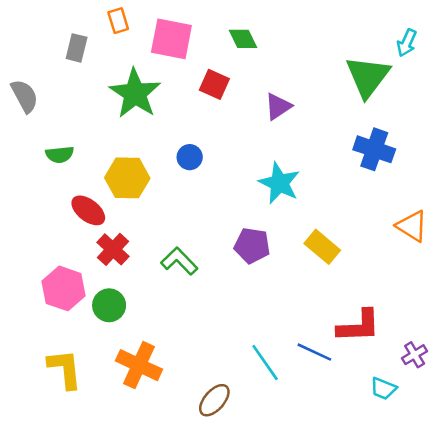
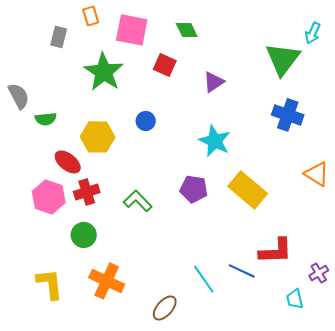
gray semicircle: (25, 96) -> (19, 96), moved
yellow rectangle: (322, 247) -> (248, 190), size x1.4
red cross: (113, 249) -> (87, 192), turned 30
pink hexagon: (64, 288) -> (49, 197), moved
cyan trapezoid: (383, 388) -> (295, 299), turned 55

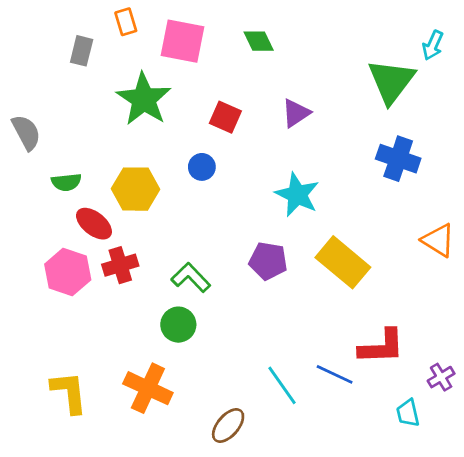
red square: (165, 65) -> (225, 117), moved
green semicircle: (46, 119) -> (66, 182), moved
green circle: (84, 235) -> (178, 325), moved

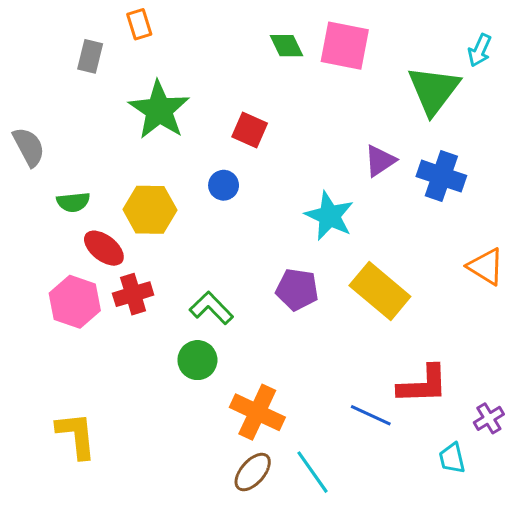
pink square: (182, 41) -> (345, 46), moved
purple triangle: (296, 113) -> (380, 161), moved
cyan line: (282, 385) -> (313, 472), moved
orange cross: (148, 388) -> (257, 412), moved

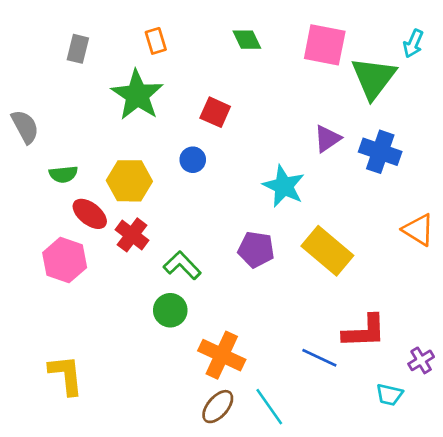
orange rectangle: (139, 24) -> (156, 41), moved
pink square: (345, 46) -> (325, 45), moved
red cross: (133, 294) -> (132, 235), moved, turned -36
cyan trapezoid: (452, 458) -> (389, 395), turned -64

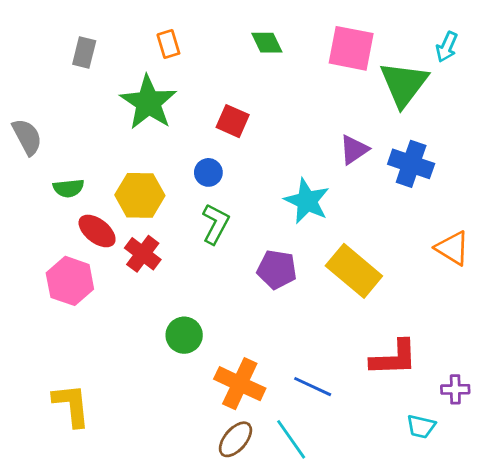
green L-shape: (182, 265) -> (216, 224), moved, turned 72
blue line: (319, 358) -> (313, 387), moved
purple cross: (421, 360) -> (455, 389), turned 30

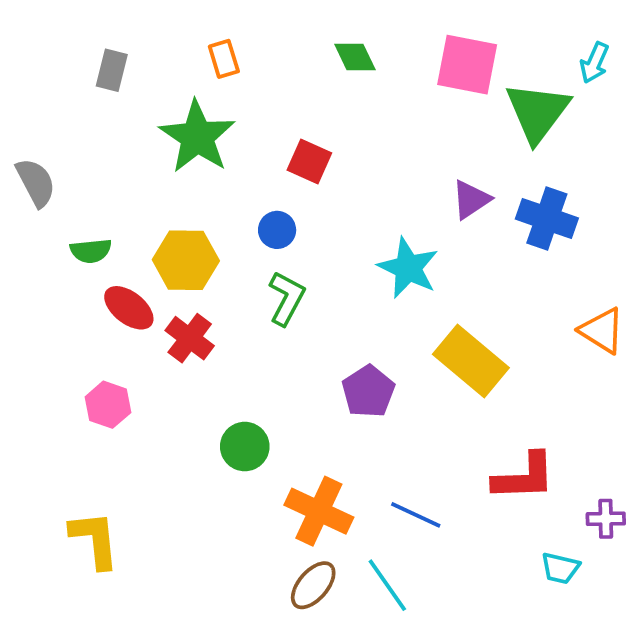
purple pentagon: (277, 270) -> (368, 391), moved, turned 30
pink hexagon: (70, 281) -> (108, 405), moved, size x0.7

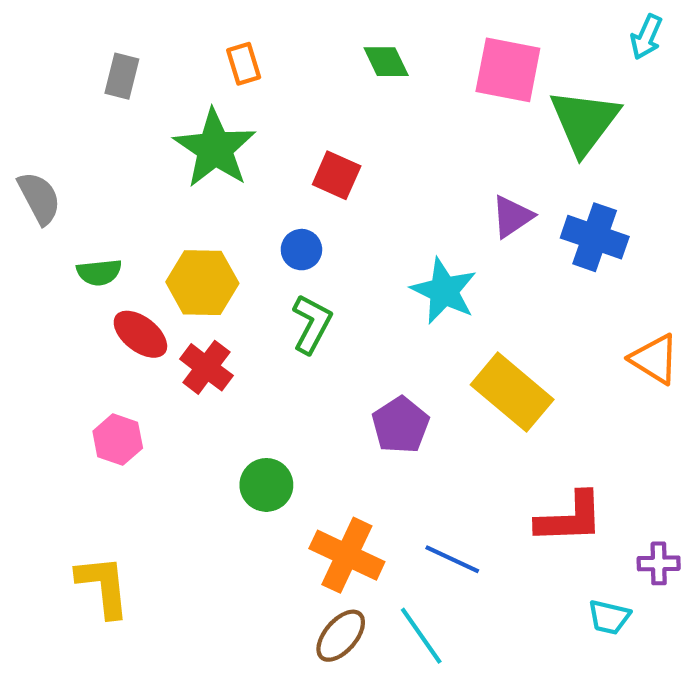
cyan arrow: (594, 63) -> (646, 37), moved

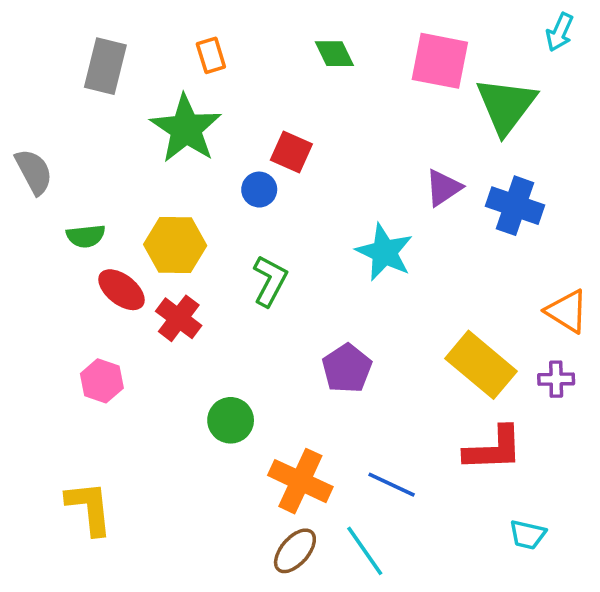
gray rectangle: (122, 76) -> (105, 66), size x1.4
blue circle: (301, 250) -> (259, 190), moved
yellow rectangle: (512, 392) -> (481, 365), moved
purple cross: (659, 563) -> (556, 379), moved

